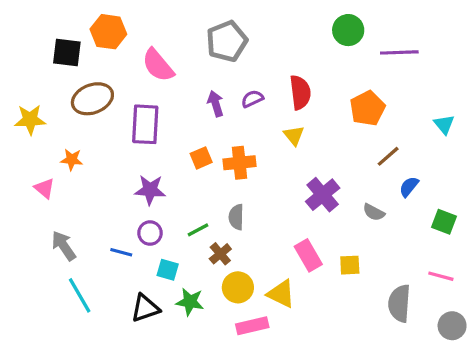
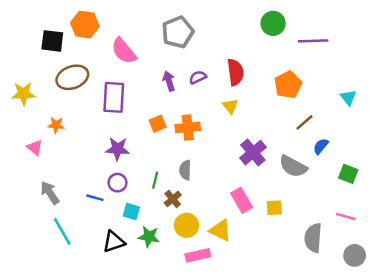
gray semicircle: (374, 212) -> (293, 166), size x1.6
green line: (198, 230) -> (155, 180), turned -48

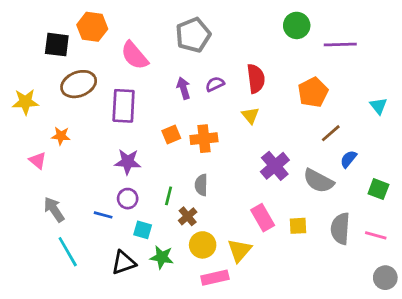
yellow triangle: (220, 230) -> (239, 250), turned 45
gray semicircle: (313, 238) -> (340, 229), moved

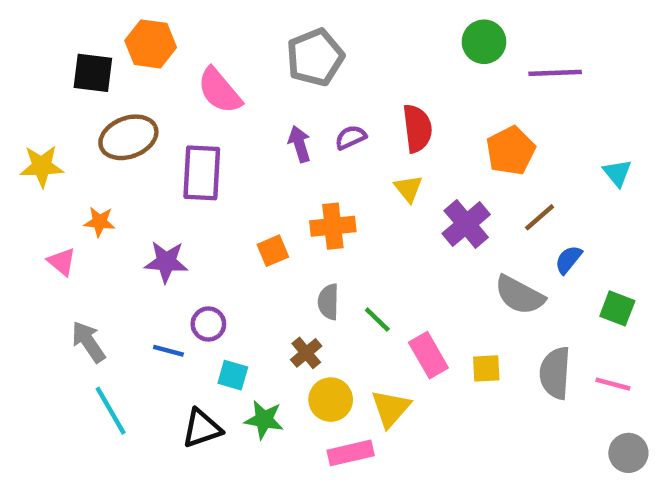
orange square: (171, 135) -> (273, 251), moved
purple star: (128, 162) -> (166, 262), moved
purple cross: (275, 166) -> (466, 224), moved
green line: (169, 196) -> (377, 320), moved, turned -60

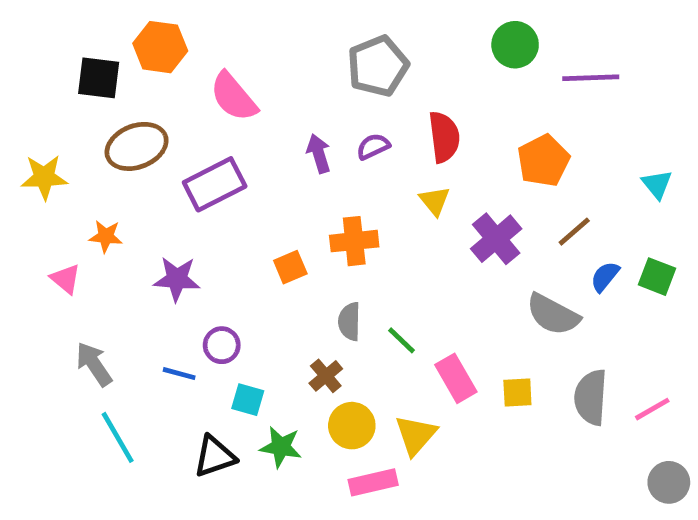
gray pentagon: (315, 57) -> (378, 66), moved
purple rectangle: (202, 173) -> (215, 184), turned 60
green square: (617, 308) -> (657, 277), moved
pink line: (613, 384) -> (652, 409), turned -45

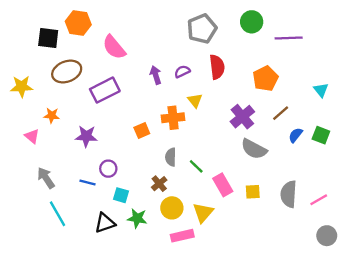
gray pentagon: (378, 66) -> (202, 29), moved
yellow triangle: (435, 201) -> (195, 100), moved
gray semicircle: (553, 314) -> (254, 149), moved

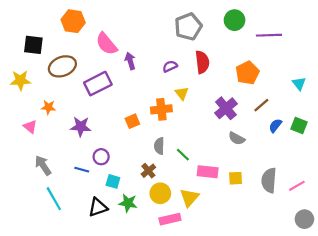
black square: (48, 38) -> (33, 45), moved
purple arrow: (156, 75) -> (130, 61), moved
gray semicircle: (254, 149) -> (237, 138), size x0.7
pink rectangle: (223, 185) -> (208, 172), turned -54

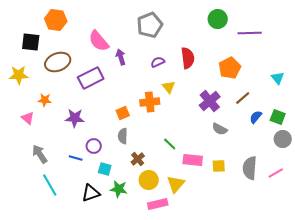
orange hexagon: (73, 21) -> (56, 20), moved
gray pentagon: (188, 27) -> (150, 25), moved
gray semicircle: (159, 146) -> (123, 136), moved
gray circle: (304, 219) -> (283, 139), moved

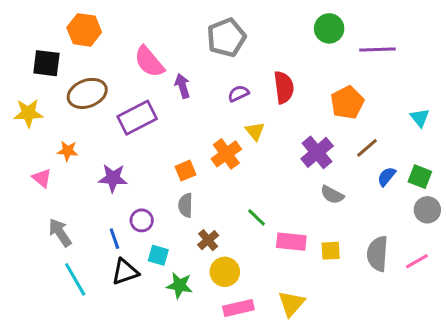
orange cross: (150, 102) -> (226, 154), turned -30
blue line: (76, 158) -> (114, 239), turned 56
yellow triangle: (176, 184) -> (291, 304), moved
black triangle: (91, 193) -> (125, 272), moved

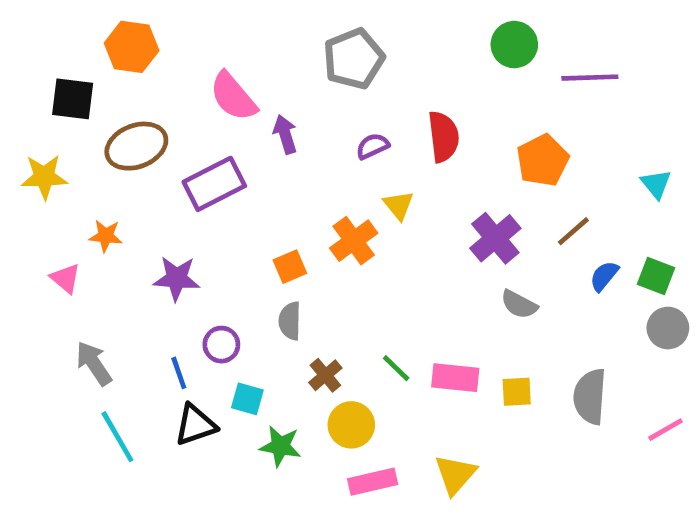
green line: (257, 217) -> (396, 368), moved
pink line: (417, 261) -> (665, 430), moved

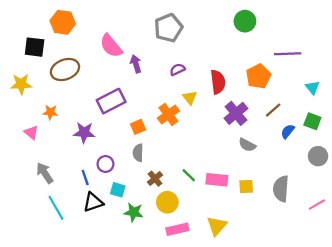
purple line: (590, 78) -> (288, 54), moved
red semicircle: (443, 137) -> (218, 82), moved
purple rectangle: (214, 184) -> (111, 101), moved
green square: (656, 276) -> (312, 121), moved

